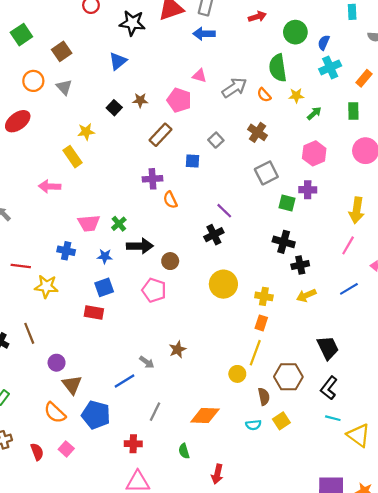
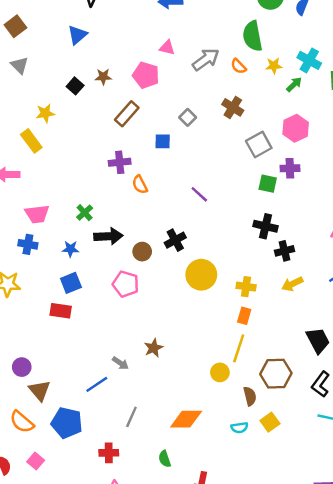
cyan cross: (330, 67) -> (309, 60), moved, turned -35
gray square: (266, 173) -> (259, 145), moved
pink trapezoid: (89, 223) -> (37, 214), moved
black cross: (214, 235) -> (175, 240), moved

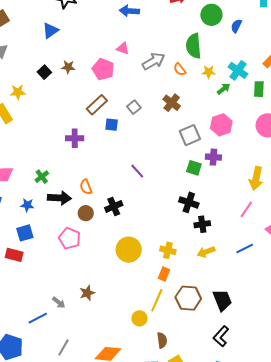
brown rectangle: (127, 114) -> (97, 105), moved
orange semicircle: (140, 185) -> (86, 187), moved
yellow circle: (201, 275) -> (129, 250), moved
brown hexagon: (276, 374) -> (188, 298), moved

